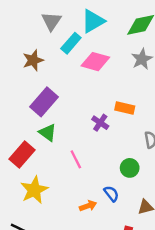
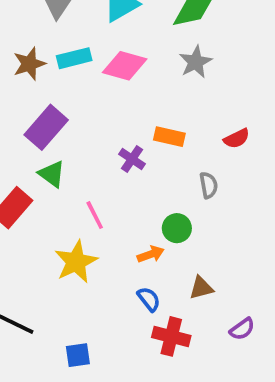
cyan rectangle: (71, 43) -> (74, 58), moved, turned 35
yellow star: (34, 190) -> (76, 262), moved
blue semicircle: (111, 194) -> (149, 299), moved
orange arrow: (88, 206) -> (151, 254), moved

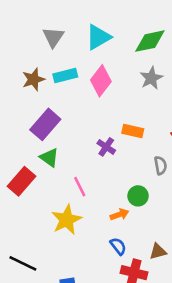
pink diamond: (125, 66) -> (101, 81), turned -68
brown triangle: (201, 288) -> (158, 251), moved

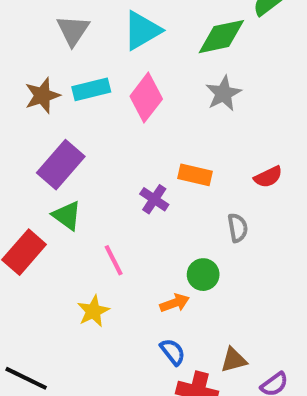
yellow star: (67, 220) -> (93, 311), size x0.7

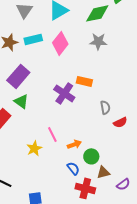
gray star: (223, 93) -> (98, 41), turned 30
red semicircle: (268, 177) -> (120, 122), moved
purple cross: (154, 199) -> (64, 93), size x1.5
pink line: (114, 260) -> (52, 134), moved
green circle: (203, 275) -> (91, 156), moved

